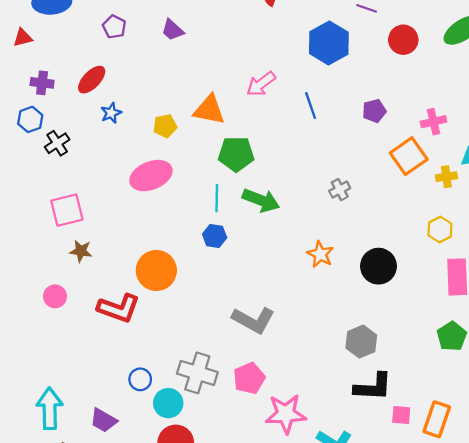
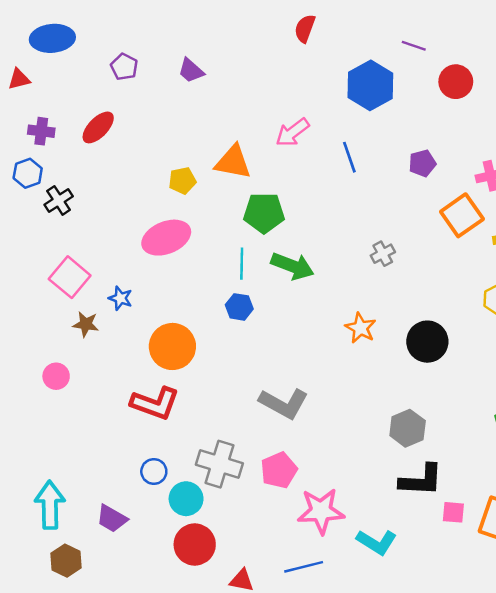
blue star: (111, 113) -> (120, 298), moved, turned -30
pink square: (67, 210) -> (70, 277), turned -36
red L-shape: (119, 308) -> (155, 403), moved

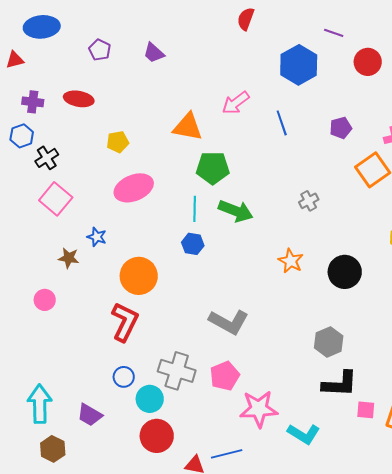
red ellipse: (98, 127) -> (79, 99), turned 56
yellow pentagon: (182, 181) -> (118, 142), moved
pink square: (70, 277) -> (56, 199), moved
red L-shape: (155, 403) -> (125, 322), turned -84
blue line: (304, 567) -> (227, 454), moved

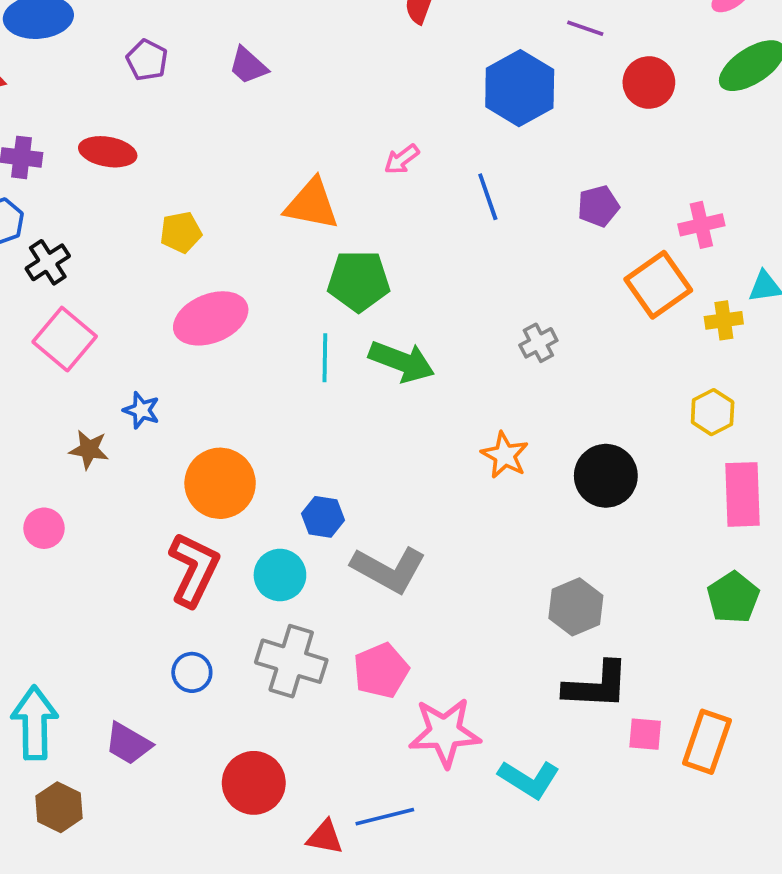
pink arrow: (236, 103) -> (402, 159), size x0.7
blue hexagon: (193, 244) -> (323, 517), moved
cyan circle: (150, 399) -> (280, 575), moved

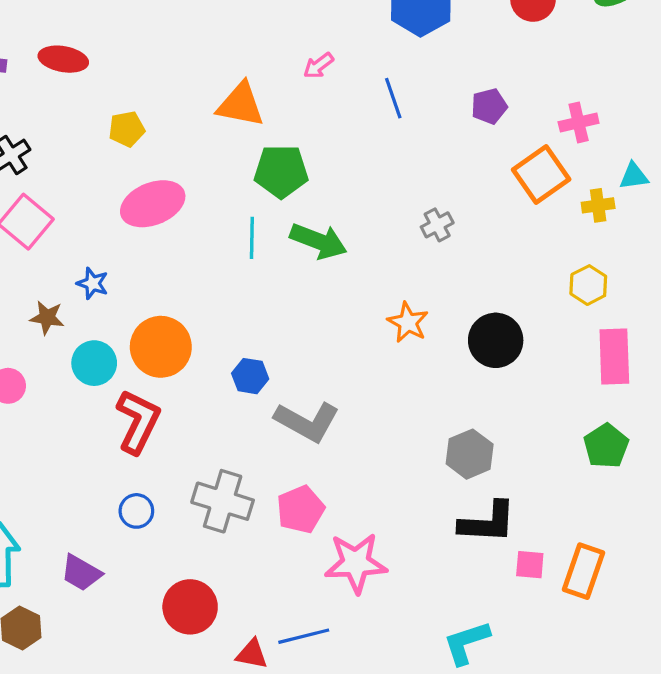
cyan circle: (280, 575) -> (94, 363), moved
cyan L-shape: (529, 779) -> (466, 643), moved, turned 130

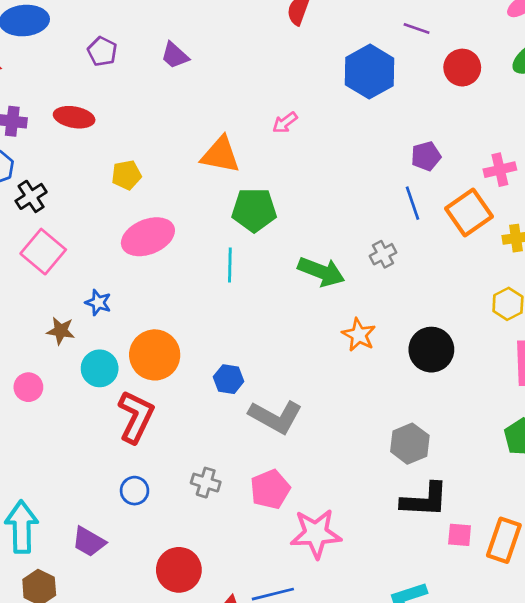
blue line: (393, 98) -> (413, 203), moved
green arrow: (318, 241) -> (321, 272), moved
gray cross: (223, 501) -> (206, 483), size x0.6

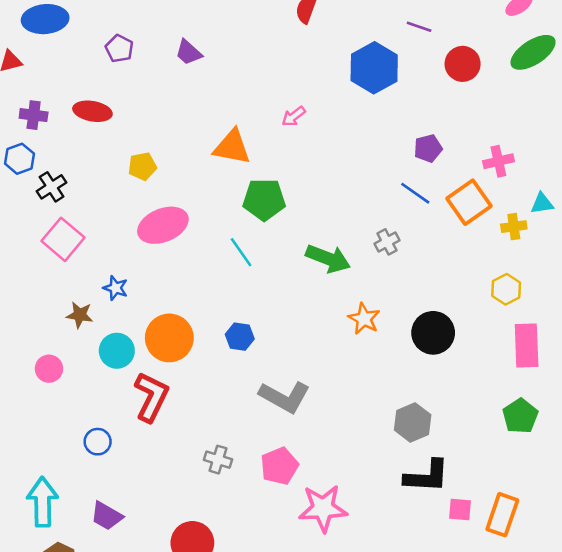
blue line: (413, 203) -> (415, 193), turned -36
cyan line: (230, 265) -> (241, 252), turned -36
blue hexagon: (229, 379) -> (240, 337), moved
blue circle: (135, 491) -> (98, 442), moved

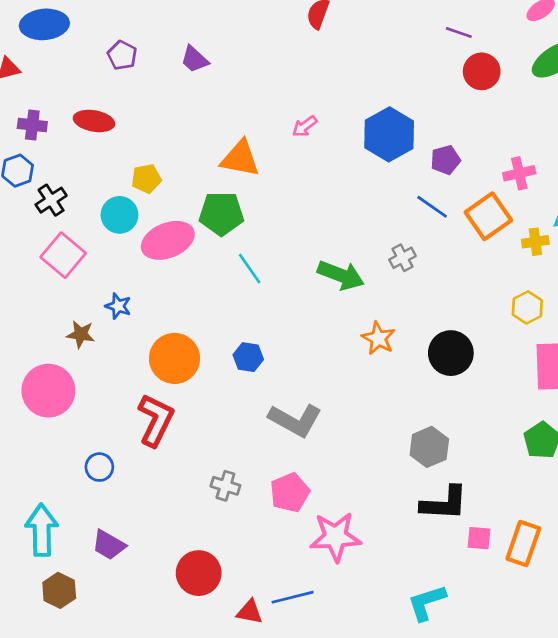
purple line: (419, 27) -> (459, 32), moved
blue hexagon: (374, 68) -> (389, 134), moved
green pentagon: (264, 200) -> (221, 214), moved
cyan circle: (117, 351) -> (119, 215), moved
pink circle: (49, 369) -> (48, 391), size x1.8

